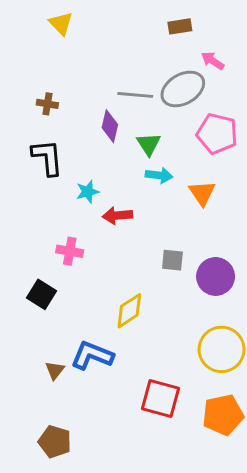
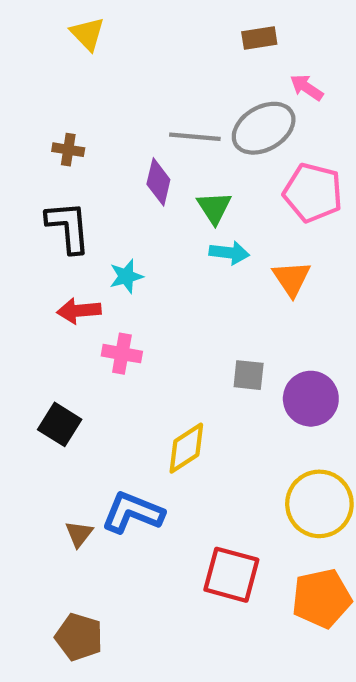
red arrow: (117, 215) -> (79, 311), moved
pink cross: (70, 251) -> (122, 354), moved

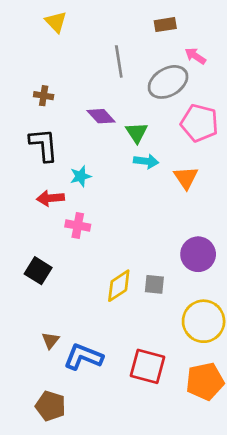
gray line: (195, 137) -> (119, 61), moved, turned 76
purple diamond: (158, 182) -> (101, 116), turned -56
gray square: (249, 375) -> (154, 284), moved
blue L-shape: (133, 512) -> (83, 357), moved

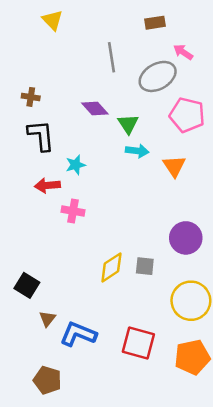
brown cross: (44, 96) -> (31, 97), moved
black square: (38, 271) -> (27, 285), moved

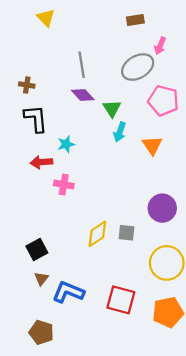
pink arrow: (183, 52) -> (160, 46), turned -102
gray line: (111, 57) -> (82, 65), moved
cyan arrow: (137, 151) -> (120, 132), turned 102
black square: (27, 285) -> (37, 250), moved, turned 30

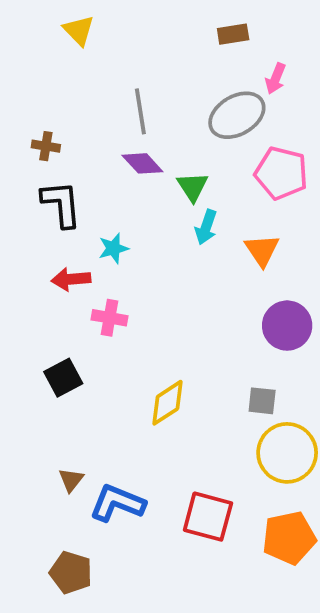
purple circle: (162, 208) -> (287, 326), moved
gray square: (126, 233) -> (262, 401), moved
black square: (37, 250) -> (63, 378), moved

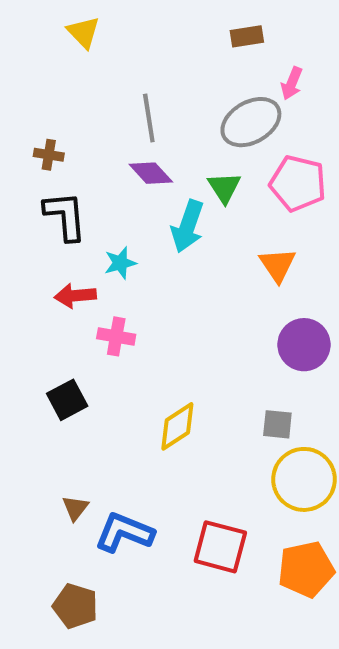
green triangle: (193, 187) -> (224, 187), moved
cyan arrow: (206, 227) -> (188, 226), moved, size x1.4

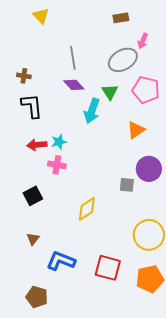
cyan star: (120, 263) -> (59, 142), moved
orange triangle: (277, 265) -> (136, 130), turned 30
gray square: (277, 424) -> (127, 185), moved
brown triangle: (75, 508) -> (33, 239), moved

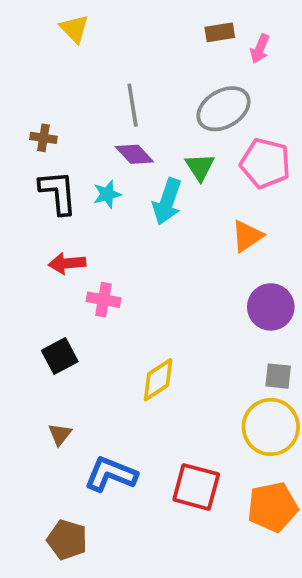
pink arrow: (143, 41) -> (260, 49), moved
cyan star: (59, 142) -> (107, 194), moved
gray square: (127, 185) -> (278, 376), moved

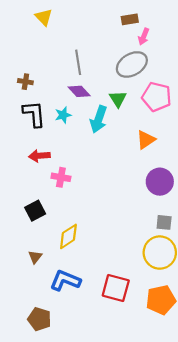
pink arrow: (260, 49) -> (144, 37), moved
yellow diamond: (158, 380) -> (68, 236), moved

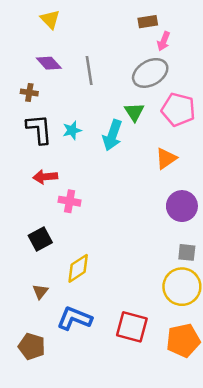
purple diamond: (79, 91) -> (49, 63), moved
brown pentagon: (39, 319) -> (32, 346), moved

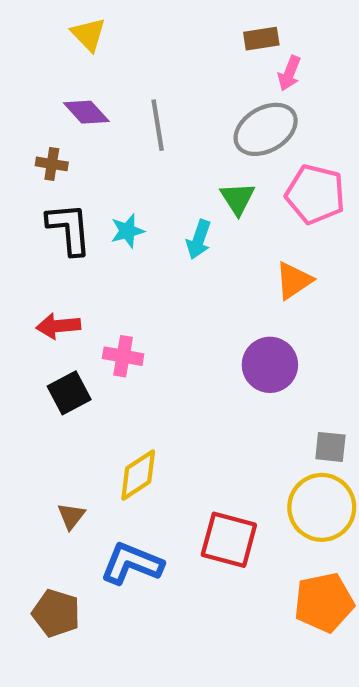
cyan arrow: (112, 135) -> (199, 240), size x0.7
red arrow: (45, 177) -> (58, 326), moved
purple circle: (182, 206) -> (270, 365), moved
black square: (40, 239) -> (69, 393), moved
red square: (132, 327) -> (229, 540), moved

